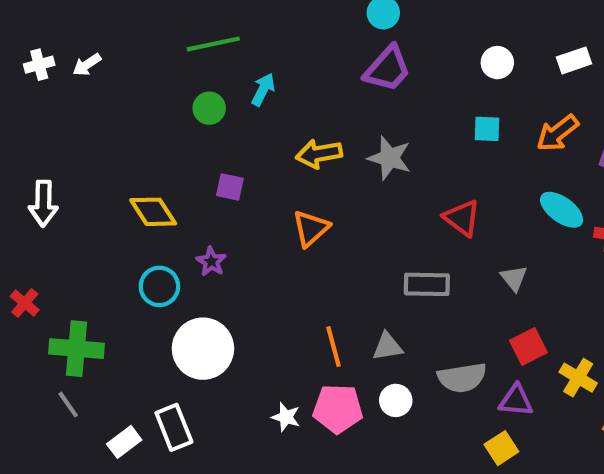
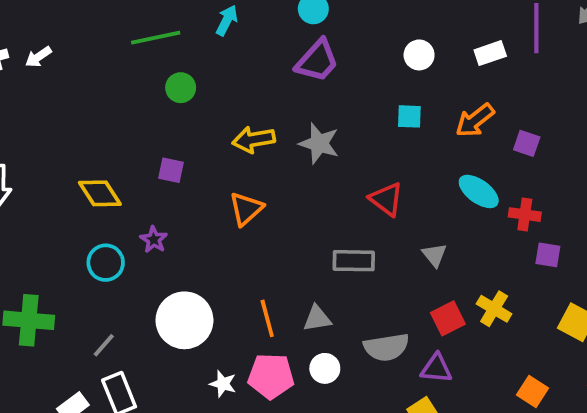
cyan arrow: (263, 89) -> (227, 20), moved
green circle: (209, 108) -> (181, 88), moved
white circle: (203, 349) -> (184, 320), moved
yellow cross: (578, 378) -> (494, 309), moved
gray line: (68, 405) -> (104, 345), moved, turned 76

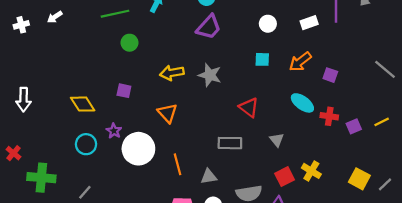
white arrow: (38, 57) -> (55, 17), moved
orange triangle: (246, 209) -> (167, 113), turned -30
purple square: (548, 255) -> (354, 126), moved, turned -32
orange line: (267, 318) -> (177, 164), moved
white circle: (184, 320) -> (138, 149), moved

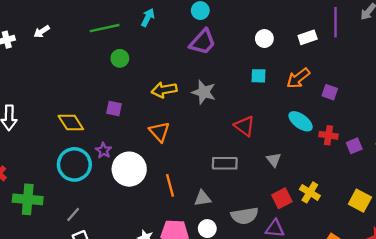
cyan circle: (86, 144) -> (74, 164), size x1.5

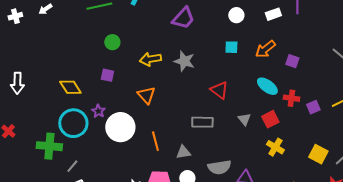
green circle: (120, 58) -> (112, 42), moved
red square: (282, 198) -> (270, 119), moved
green cross: (28, 199) -> (49, 146), moved

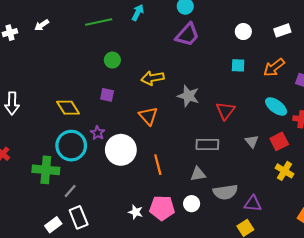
gray star: (184, 61) -> (188, 96), moved
red triangle: (219, 90) -> (225, 111), turned 30
gray triangle: (183, 152) -> (198, 174), moved

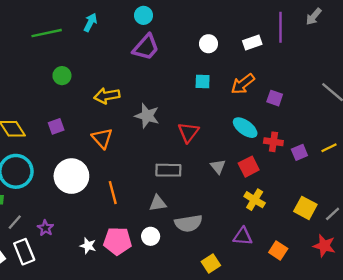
purple square: (107, 95) -> (56, 126), moved, turned -32
purple star: (98, 133) -> (45, 228), moved
purple triangle: (253, 204) -> (243, 236), moved

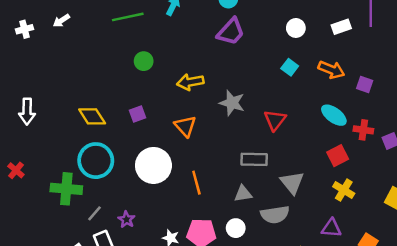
cyan square: (203, 82) -> (290, 67), turned 35
orange arrow: (243, 84) -> (331, 70), turned -120
gray triangle: (218, 167) -> (292, 183), moved, size x1.5

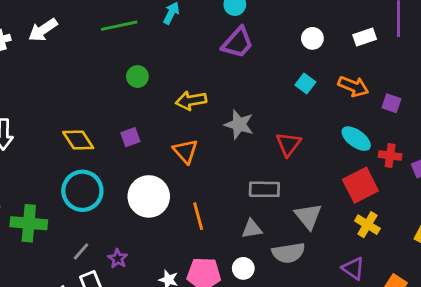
white arrow: (61, 21) -> (43, 30), size x1.5
red square: (338, 156) -> (360, 185), size x1.4
green cross: (66, 189) -> (29, 223), moved
purple triangle: (331, 228) -> (353, 268), turned 30

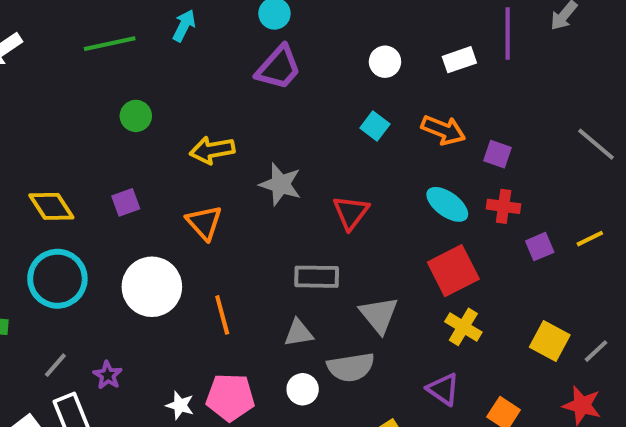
red cross: (390, 156) -> (504, 206), moved
white circle: (243, 268) -> (303, 389), moved

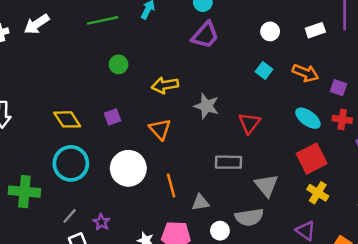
gray triangle: (299, 333) -> (200, 203), moved

